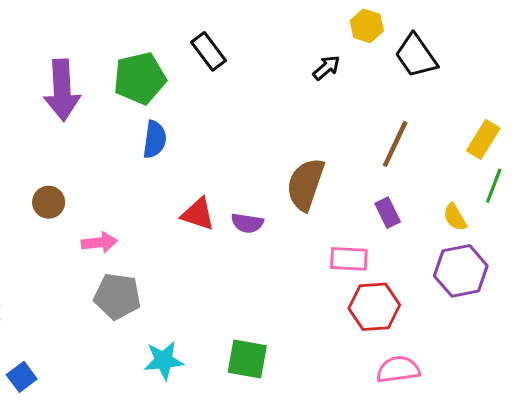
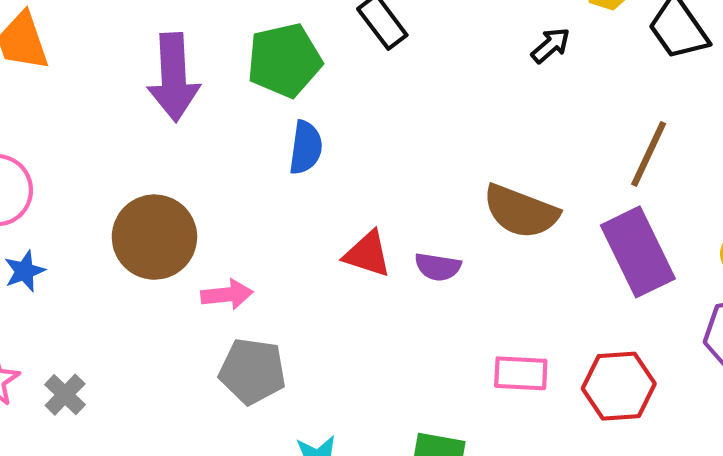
brown semicircle: (306, 184) -> (521, 211), turned -88
brown circle: (49, 202) -> (154, 237), size x1.8
purple rectangle: (388, 213) -> (638, 252), size x2.0
pink rectangle: (349, 259) -> (521, 373), moved

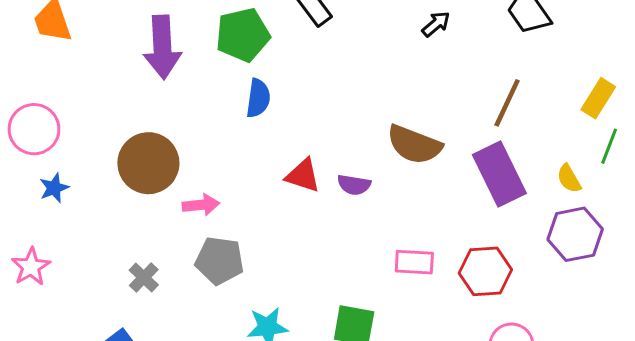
gray cross: (65, 395) -> (144, 278), moved

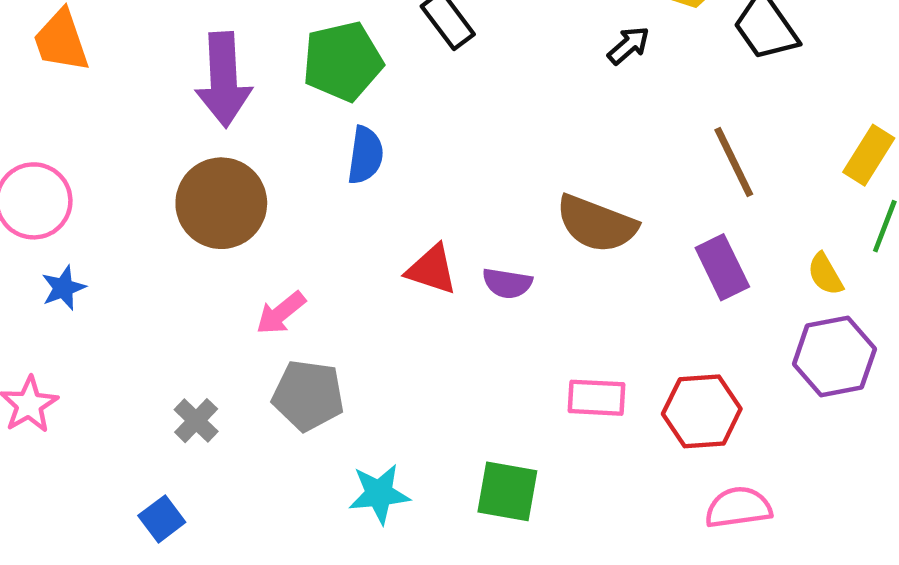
brown line: (507, 103) -> (734, 162), turned -51
brown circle: (148, 163) -> (221, 203), moved
purple rectangle: (499, 174) -> (722, 267), size x0.7
pink arrow: (201, 205) -> (281, 313), turned 147

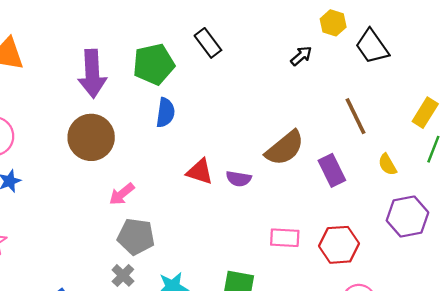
brown semicircle: (597, 224) -> (285, 148), turned -60
purple rectangle: (722, 267) -> (332, 170), moved
yellow semicircle: (825, 274) -> (387, 165), moved
gray cross: (196, 421) -> (123, 275), moved

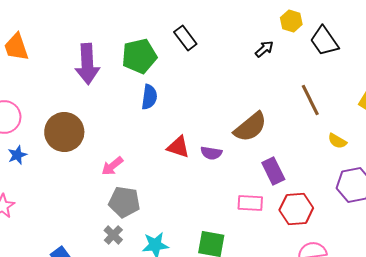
brown circle: (91, 137) -> (64, 132), moved
yellow semicircle: (387, 165) -> (337, 141), turned -30
purple rectangle: (332, 170) -> (273, 171), moved

